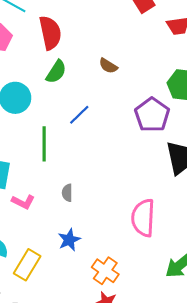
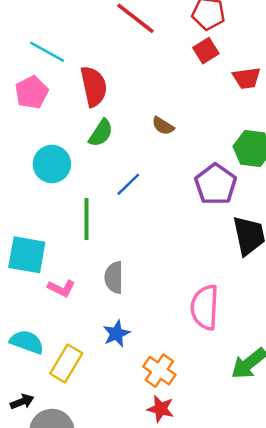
gray semicircle: (67, 193) -> (114, 277), size x1.5

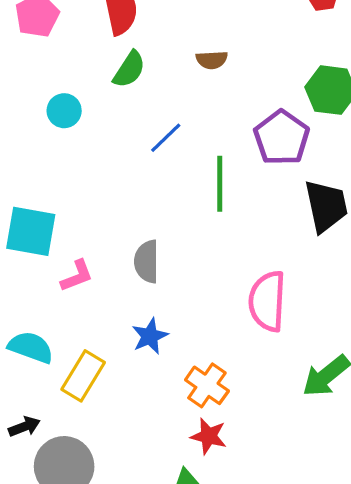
brown semicircle: (163, 126) -> (212, 60), turned -35
cyan circle: (52, 164) -> (64, 111), size x0.7
green line: (87, 219) -> (220, 184), moved
pink L-shape: (61, 288) -> (77, 276), turned -48

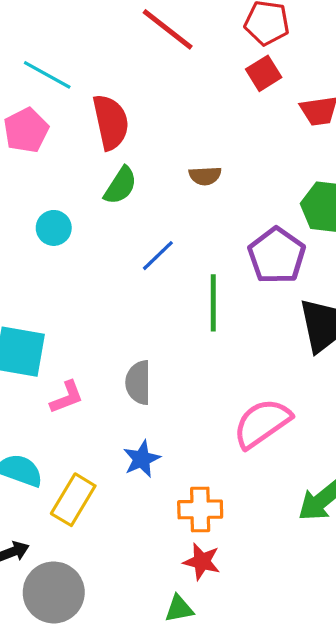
pink semicircle: (267, 301) -> (262, 423), turned 52
orange cross: (207, 385) -> (200, 509), turned -36

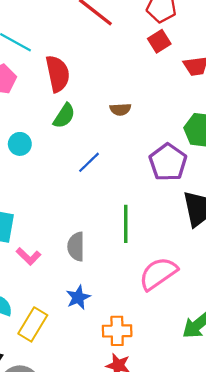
green line: (213, 303) -> (126, 224), moved
pink L-shape: (67, 397) -> (28, 256), turned 65

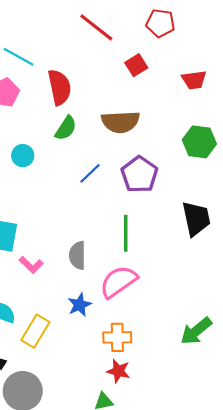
red square: (159, 41) -> (136, 65), moved
brown semicircle: (120, 109) -> (120, 122), size x1.8
purple pentagon: (168, 162) -> (139, 174), moved
pink semicircle: (158, 274) -> (118, 282), moved

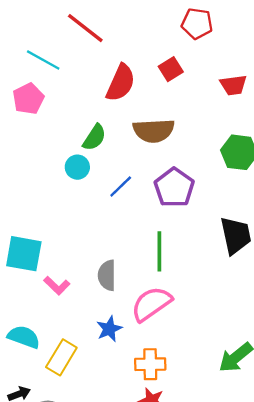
red line: (96, 27) -> (85, 28), moved
red semicircle: (60, 87) -> (121, 83), moved, turned 36
cyan circle: (23, 156) -> (77, 167), moved

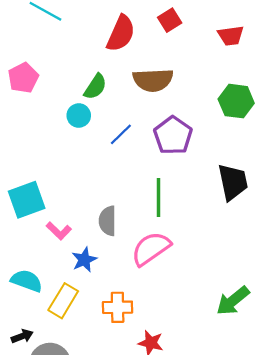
pink pentagon: (28, 99) -> (23, 78), moved
cyan square: (24, 254) -> (27, 200), turned -30
blue star: (109, 329) -> (84, 260), moved
orange cross: (150, 364) -> (118, 307), moved

